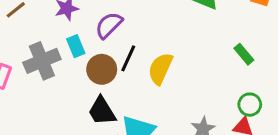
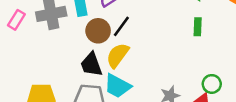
green rectangle: (244, 54) -> (198, 27), moved, turned 30
yellow semicircle: (160, 69) -> (118, 55), moved

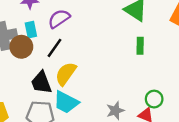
black line: (121, 26) -> (55, 48), moved
brown circle: (98, 31) -> (21, 47), moved

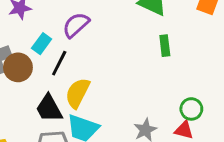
purple semicircle: (59, 19) -> (76, 25), moved
cyan rectangle: (31, 30) -> (42, 44), moved, turned 56

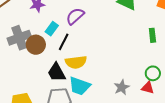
green rectangle: (165, 46) -> (152, 35), moved
yellow semicircle: (78, 93) -> (76, 62), turned -125

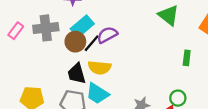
purple semicircle: (75, 16) -> (107, 35), moved
cyan rectangle: (52, 29) -> (82, 26), size x1.5
brown circle: (36, 45) -> (75, 42), moved

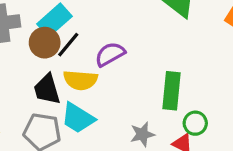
purple semicircle: (107, 35) -> (110, 54), moved
green rectangle: (187, 58) -> (171, 91), moved, size x1.6

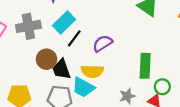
brown circle: (45, 43) -> (47, 59), moved
yellow semicircle: (80, 80) -> (92, 71), moved

